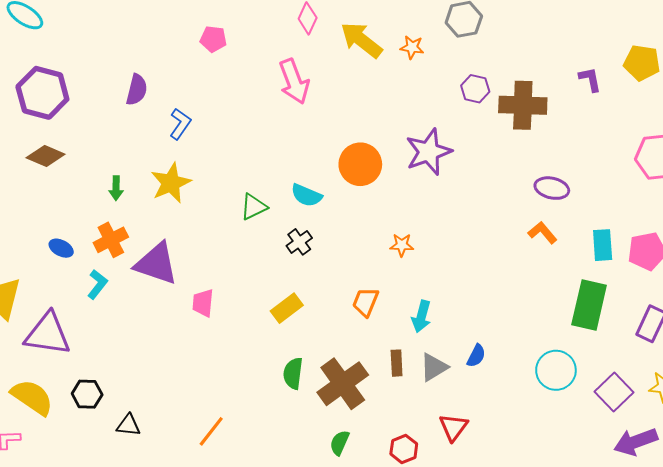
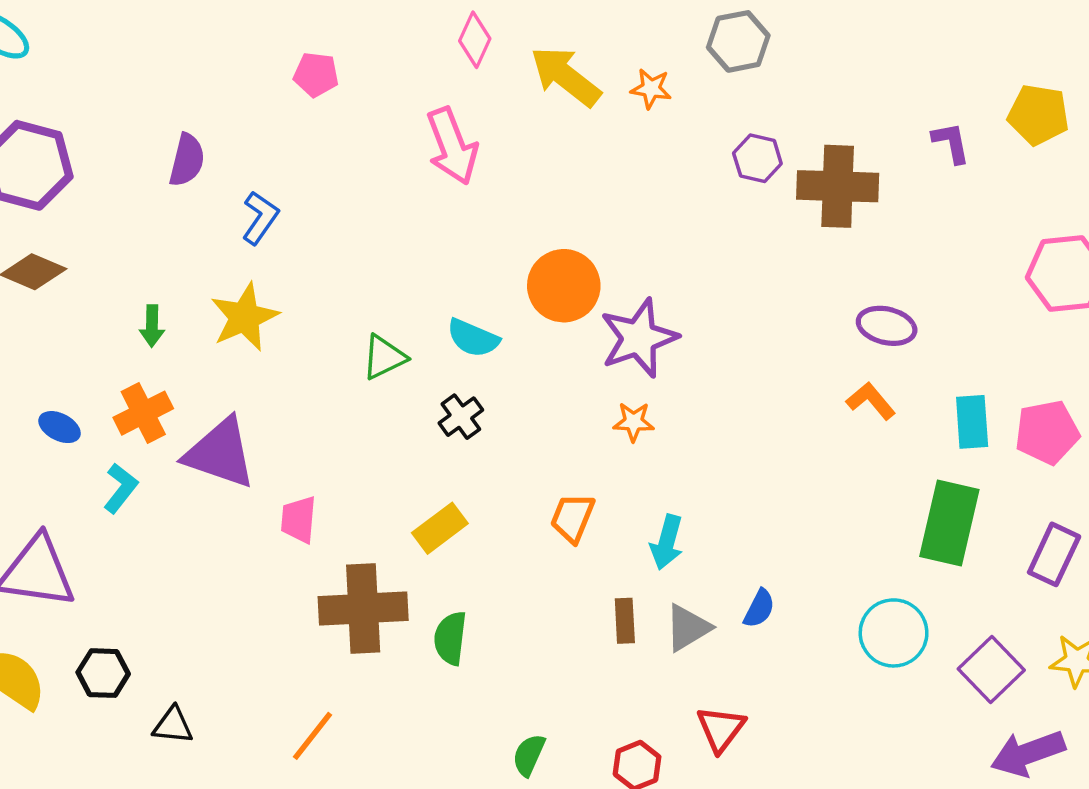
purple star: (429, 152) -> (639, 338), moved
brown cross: (343, 384) -> (363, 608), moved, turned 33

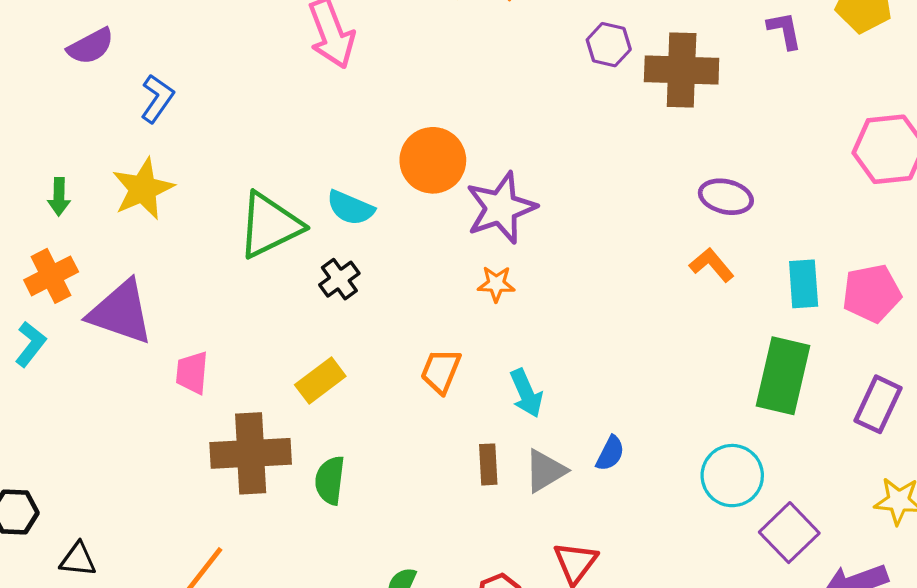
purple semicircle: (187, 160) -> (91, 46), turned 48
green triangle: (384, 357) -> (270, 225), size x1.6
cyan arrow: (667, 542) -> (526, 393), turned -39
purple square: (991, 670) -> (789, 533), moved

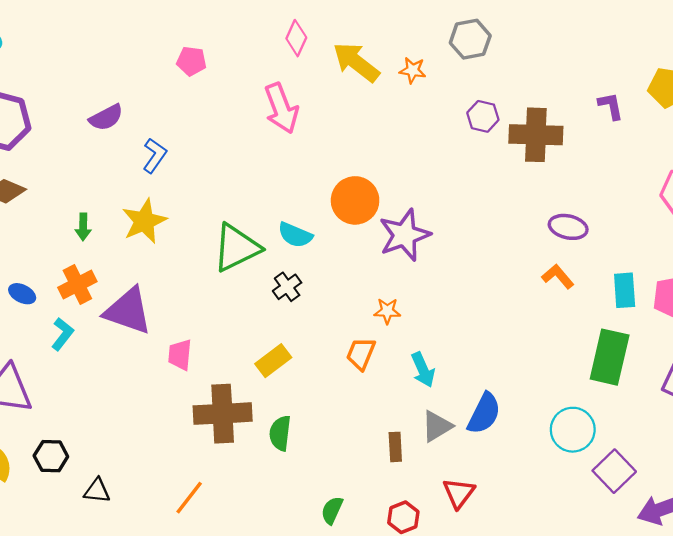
orange star: (496, 284) -> (387, 311), moved
blue semicircle: (610, 453) -> (484, 414), size x1.6
brown rectangle: (488, 464) -> (395, 447), moved

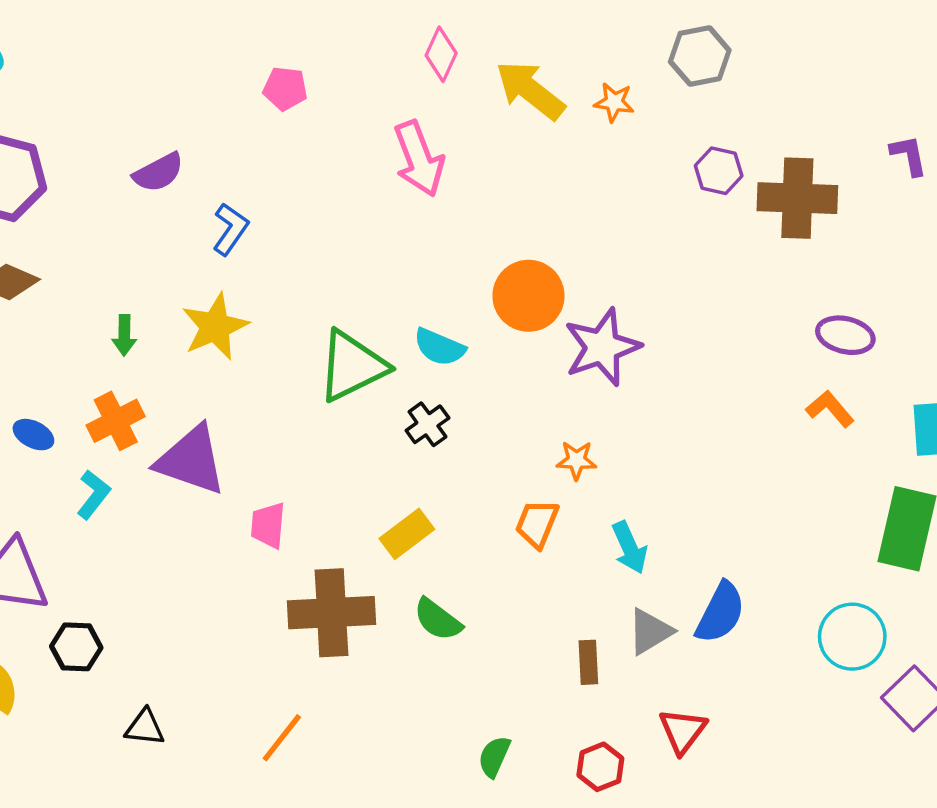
green semicircle: (280, 433) -> (438, 620), moved, turned -60
black hexagon: (51, 456) -> (76, 647), moved

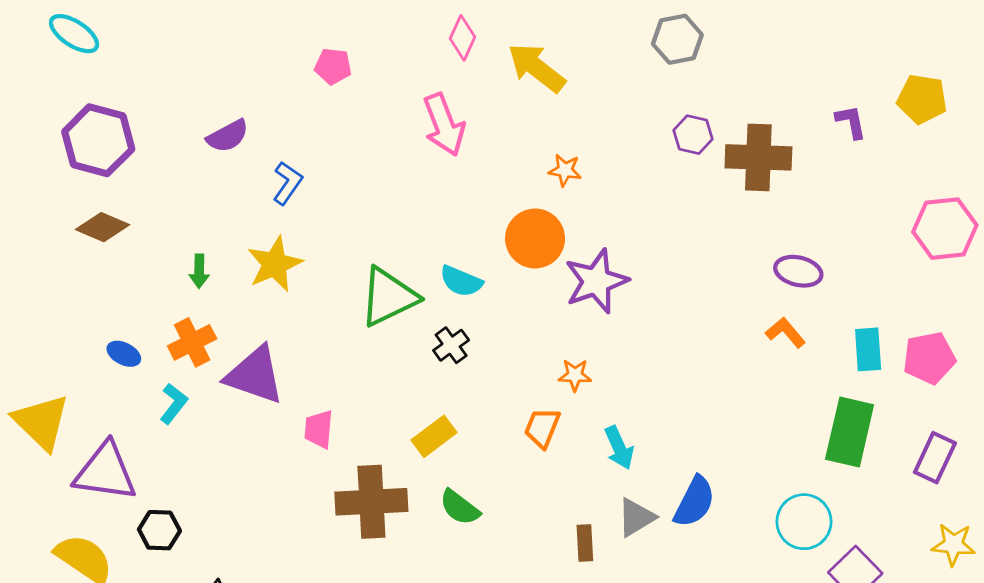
orange star: (614, 102) -> (565, 170), moved

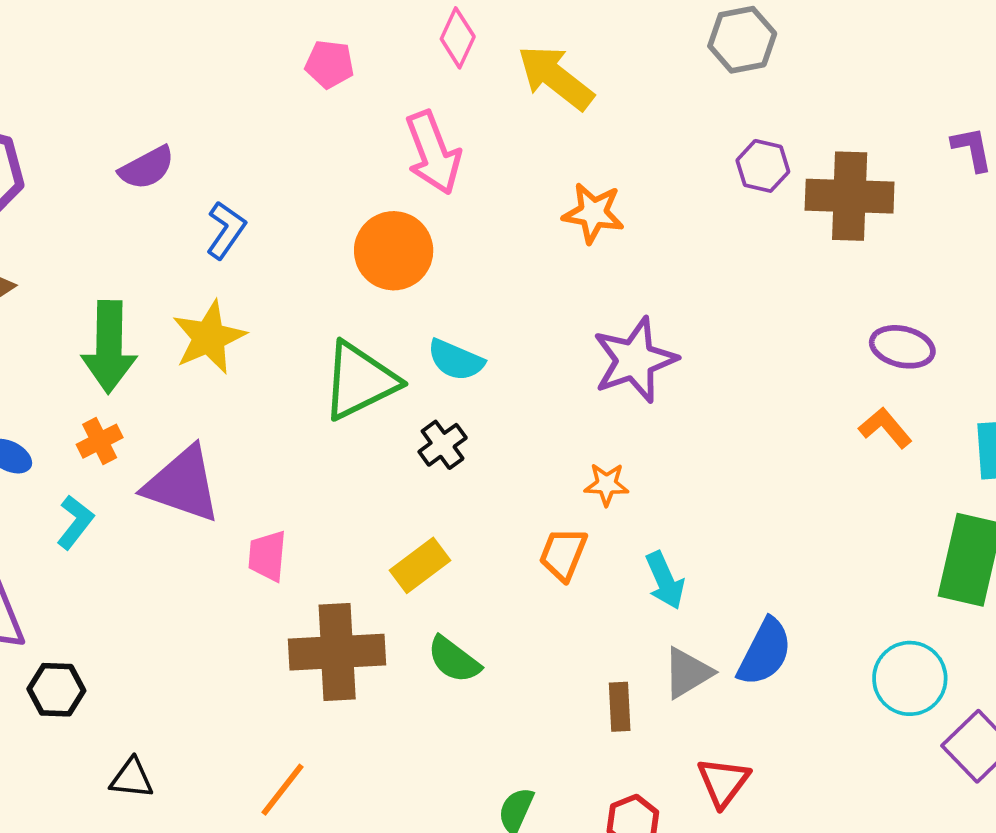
pink pentagon: (333, 66) -> (330, 64), moved
orange star: (565, 170) -> (593, 213), size x1.4
orange circle: (535, 238) -> (394, 251), moved
green arrow: (199, 271) -> (109, 347), size x2.0
orange cross: (192, 342) -> (100, 441), size x0.7

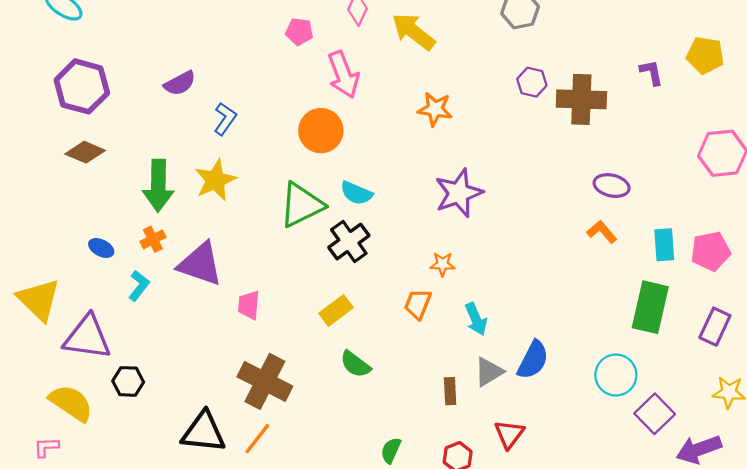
pink pentagon: (330, 64) -> (299, 32), moved
black cross: (443, 445) -> (349, 242), size x1.5
brown cross: (337, 652) -> (265, 381), moved, turned 30
black triangle: (132, 778) -> (203, 432), moved, size x1.8

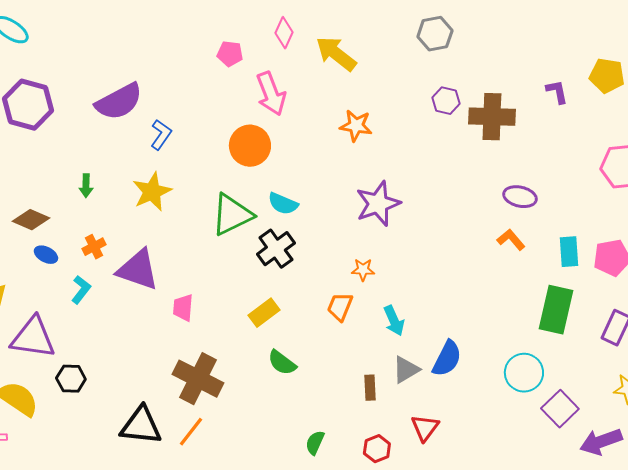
purple semicircle: (180, 83) -> (119, 102), size x1.6
brown diamond: (85, 152) -> (31, 220), moved
green arrow: (158, 186) -> (86, 186), moved, size x0.5

